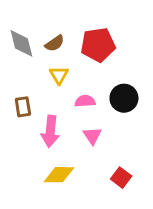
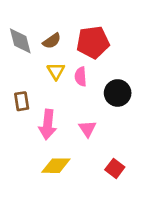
pink semicircle: (85, 101) -> (81, 77), moved, turned -90

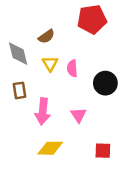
gray diamond: (20, 41) -> (18, 54), moved
red pentagon: (93, 42) -> (92, 19), moved
red square: (115, 168) -> (103, 151), turned -35

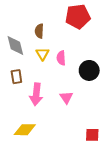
brown semicircle: (46, 36) -> (39, 31), turned 128
yellow diamond: (50, 148) -> (25, 130), moved
red square: (103, 151) -> (92, 135), moved

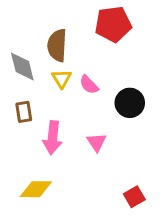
brown semicircle: (39, 31) -> (57, 45), size x1.5
pink semicircle: (61, 58) -> (89, 85), turned -40
red square: (92, 135) -> (134, 197), turned -32

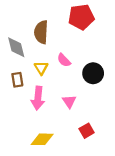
yellow triangle: (62, 79) -> (41, 68), moved
yellow diamond: (36, 189) -> (42, 139), moved
red square: (134, 197) -> (87, 131), moved

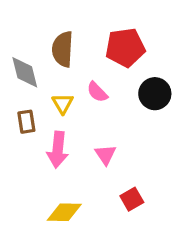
red pentagon: (81, 17) -> (125, 48), moved
black circle: (93, 73) -> (155, 94), moved

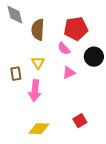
gray diamond: (25, 72) -> (15, 15), moved
pink semicircle: (97, 92) -> (64, 49), moved
pink triangle: (105, 155) -> (69, 73), moved, turned 40

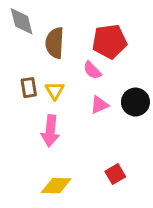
black circle: (94, 57) -> (135, 102), moved
brown rectangle: (16, 74) -> (29, 88), moved

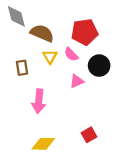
brown semicircle: (55, 43) -> (42, 33), turned 110
yellow triangle: (55, 90) -> (50, 57), moved
black circle: (135, 102) -> (99, 66), moved

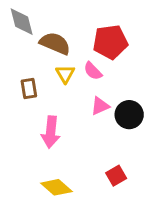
black circle: (99, 66) -> (129, 115), moved
yellow diamond: (43, 144) -> (56, 187), turned 40

